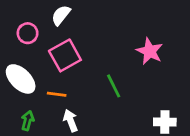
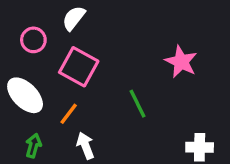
pink square: (65, 55) -> (79, 67), turned -32
orange line: (57, 94) -> (69, 114), turned -60

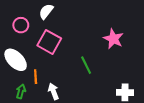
orange line: (69, 114) -> (36, 77), moved, turned -40

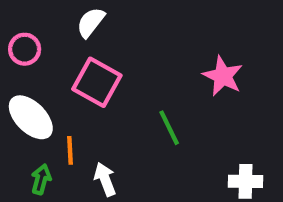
pink circle: (21, 25) -> (25, 49), moved

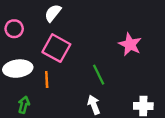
white ellipse: (31, 117) -> (18, 69), turned -52
orange line: (70, 150) -> (47, 79), moved
white arrow: (105, 179) -> (94, 105), moved

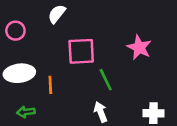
pink square: (56, 48) -> (81, 51), moved, turned -32
green arrow: (24, 105) -> (26, 112), turned -112

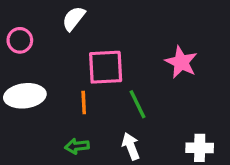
orange line: (50, 85) -> (84, 103), moved
green arrow: (26, 112) -> (77, 146), moved

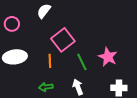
pink star: (181, 62) -> (108, 57), moved
pink square: (106, 67) -> (63, 40), turned -35

